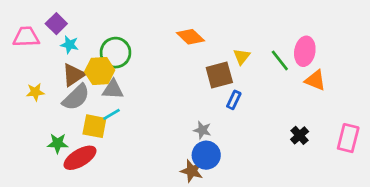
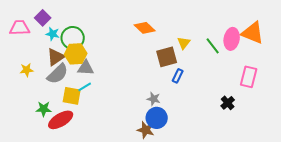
green circle: (115, 53) -> (73, 38), moved
orange triangle: (315, 80) -> (253, 33), moved, size x1.4
pink rectangle: (348, 138) -> (249, 77), moved

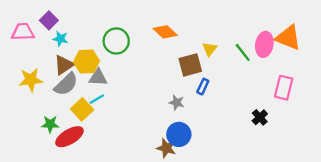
green circle: (73, 38) -> (116, 41), moved
yellow star: (27, 70) -> (31, 80), size x1.5
yellow square: (72, 96) -> (82, 109), turned 36
gray star: (154, 99) -> (177, 103), moved

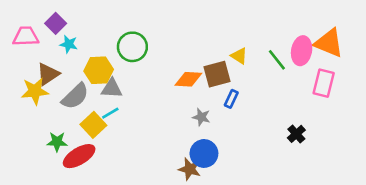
orange diamond: (165, 32) -> (188, 79), moved, turned -40
yellow triangle: (210, 49) -> (239, 56), turned -35
brown triangle: (64, 65) -> (48, 74), moved
pink rectangle: (284, 88) -> (324, 83), moved

